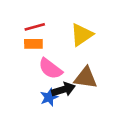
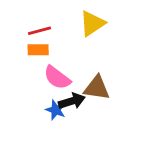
yellow triangle: (82, 35) -> (92, 23), moved
blue star: (49, 97) -> (56, 110), turned -30

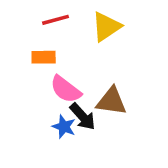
red line: (40, 31) -> (55, 20), moved
black arrow: (72, 101) -> (83, 117), turned 65

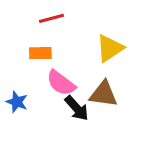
yellow triangle: (106, 27) -> (110, 48), moved
blue star: (64, 127) -> (17, 102), moved

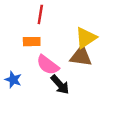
red line: (51, 18) -> (40, 14), turned -66
brown triangle: (103, 94) -> (81, 56), moved

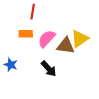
yellow triangle: (86, 38) -> (80, 39), moved
pink semicircle: (48, 65) -> (47, 39), moved, turned 96

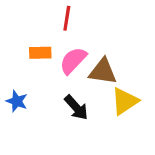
red line: (33, 12) -> (67, 18), moved
yellow triangle: (80, 39) -> (125, 101), moved

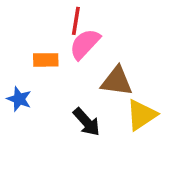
pink semicircle: (73, 61) -> (85, 44), moved
blue star: (17, 101) -> (19, 99), moved

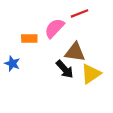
red line: (76, 21) -> (79, 13), moved, turned 60
black arrow: (87, 122) -> (65, 69), moved

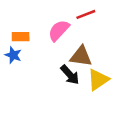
orange rectangle: (29, 38) -> (21, 37), moved
blue star: (12, 64) -> (13, 55), moved

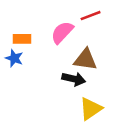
black arrow: (70, 75) -> (74, 79), turned -35
yellow triangle: (98, 80) -> (91, 109), moved

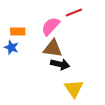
brown triangle: (85, 60) -> (53, 48), moved
yellow triangle: (91, 109) -> (74, 89), turned -30

